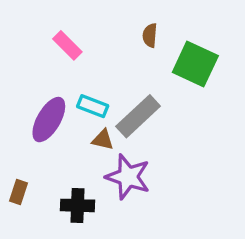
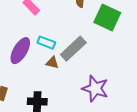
purple star: (128, 177) -> (95, 89), moved

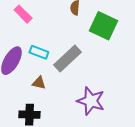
brown triangle: (52, 63) -> (39, 83), moved

